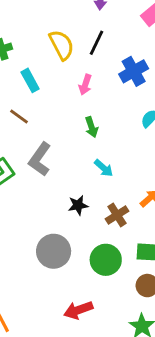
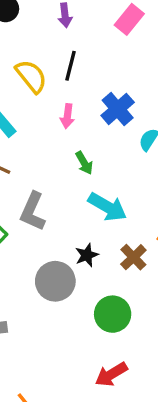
blue cross: (134, 71) -> (118, 109), moved
cyan arrow: (104, 168) -> (107, 207), size x1.6
gray circle: (54, 251) -> (55, 281), moved
green circle: (106, 260) -> (113, 314), moved

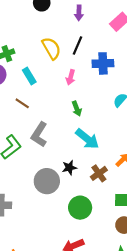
blue cross: (118, 109) -> (103, 63), moved, turned 30

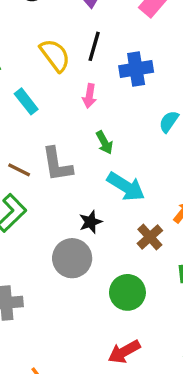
brown line: (22, 103) -> (19, 170), moved
gray L-shape: (39, 135) -> (57, 164), moved, turned -35
black star: (69, 168) -> (91, 222), moved

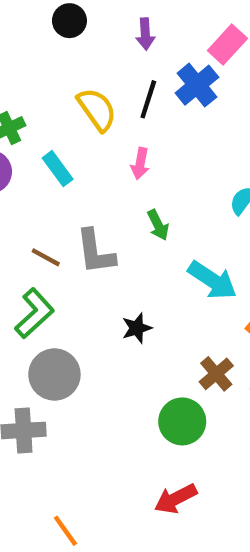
blue cross: (136, 69) -> (197, 85), moved, turned -32
cyan arrow: (126, 187) -> (212, 280), moved
brown cross: (150, 237) -> (216, 374), moved
gray circle: (72, 258) -> (54, 374), moved

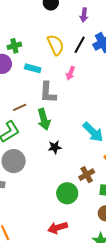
cyan rectangle: (58, 169) -> (33, 68), turned -49
green arrow: (158, 225) -> (44, 119), moved, size x1.5
gray L-shape: (95, 252) -> (48, 92), moved
brown line: (46, 257) -> (20, 107), turned -64

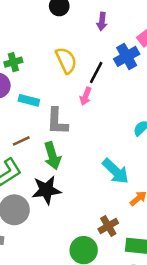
black line: (80, 45) -> (96, 72), moved
cyan rectangle: (33, 68) -> (29, 100), moved
black star: (55, 147) -> (46, 190), moved, size x1.6

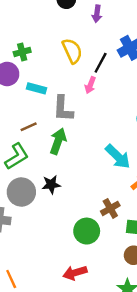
purple arrow: (102, 22) -> (97, 14), moved
green arrow: (52, 156) -> (58, 141), turned -145
black star: (46, 190) -> (51, 184), moved, size x0.7

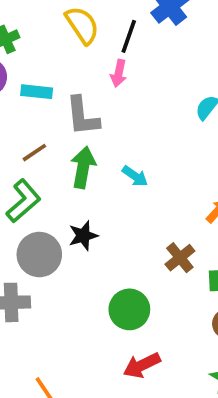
cyan arrow: (118, 157) -> (135, 176), moved, size x0.6
green circle: (87, 231) -> (129, 309), moved

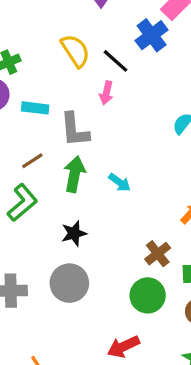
black line: (129, 36) -> (116, 61), turned -68
gray circle: (39, 255) -> (69, 283), moved
green circle: (129, 309) -> (148, 295), moved

